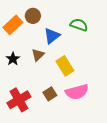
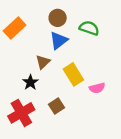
brown circle: (33, 16) -> (58, 18), moved
black star: (13, 59) -> (30, 82), moved
pink semicircle: (77, 92) -> (97, 88), moved, size x0.6

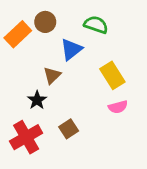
brown circle: (58, 18) -> (45, 22), moved
green semicircle: (89, 28) -> (96, 25), moved
yellow rectangle: (73, 74) -> (112, 75), moved

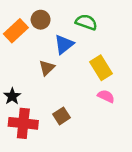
black star: (37, 100) -> (12, 96), moved
pink semicircle: (118, 107) -> (106, 96), turned -140
red cross: (26, 137) -> (23, 123), turned 36

